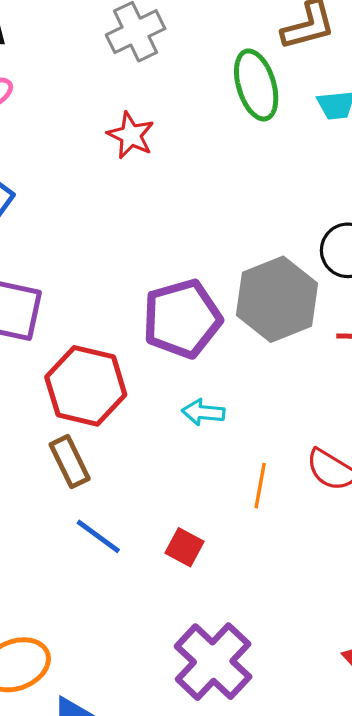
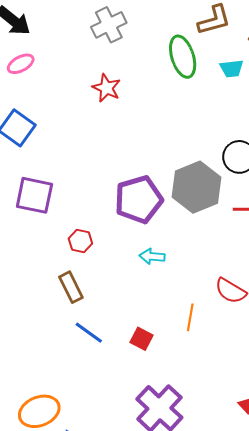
red hexagon: (86, 386) -> (80, 241), size x0.5
orange line: (260, 486) -> (190, 317), moved

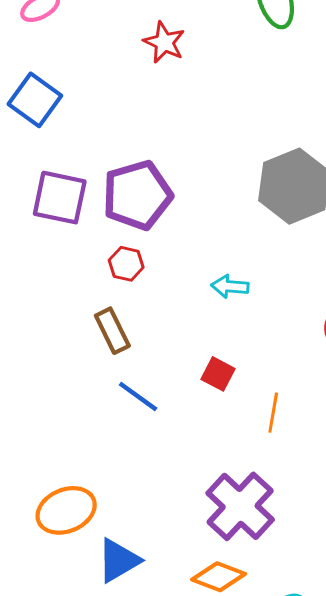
purple pentagon: (139, 199) -> (137, 195), moved
orange line: (190, 317) -> (273, 413), moved
red square: (141, 339) -> (218, 374), moved

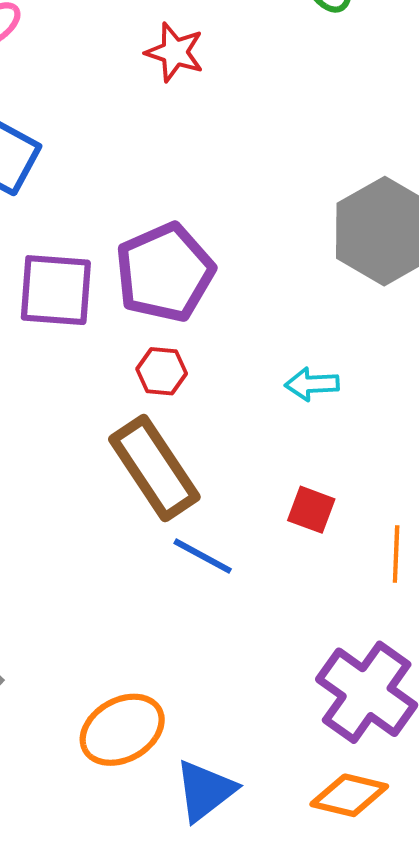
brown rectangle: (112, 331) -> (154, 468), size x1.6

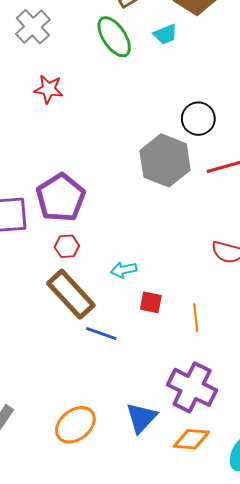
cyan arrow: (312, 384) -> (124, 270), moved
blue triangle: (205, 791) -> (141, 418), moved

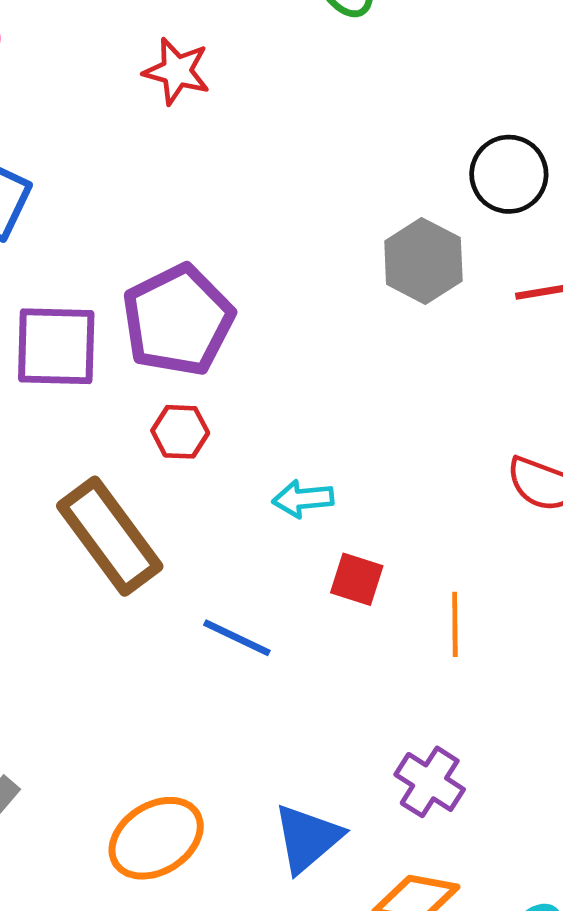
gray hexagon: (165, 160) -> (423, 261), size x0.7
brown rectangle: (71, 294) -> (110, 536), moved
purple cross: (192, 387) -> (430, 782), size x0.6

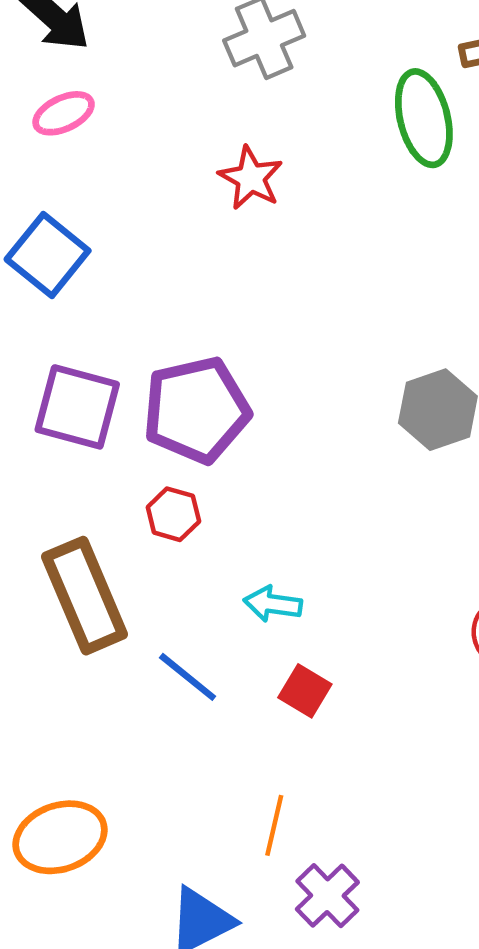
orange line: (455, 624) -> (274, 825), moved
blue line: (237, 638) -> (188, 677), moved
orange ellipse: (156, 838) -> (60, 837), moved

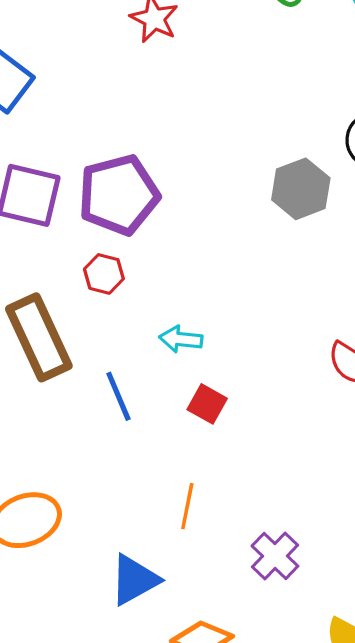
blue line: (188, 677) -> (118, 396), turned 30
purple cross: (327, 896) -> (275, 556), moved

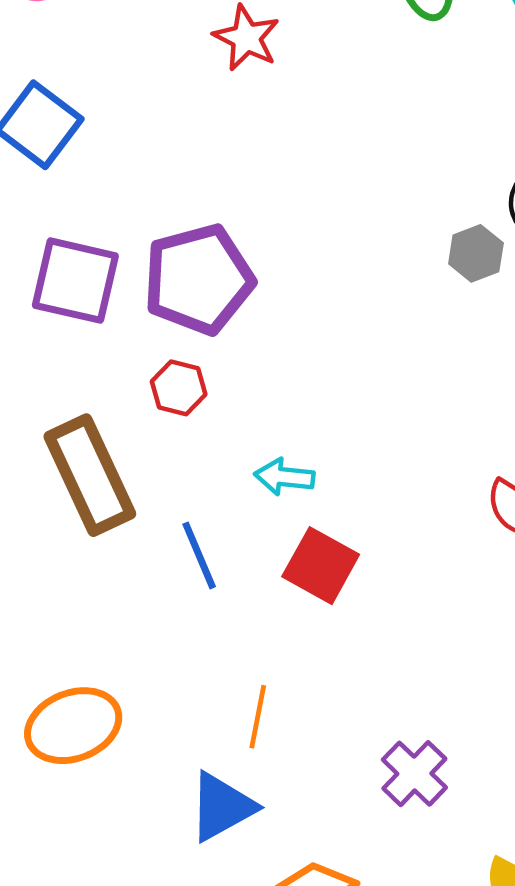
gray hexagon: (301, 189) -> (476, 253), moved, size x0.7
red square: (207, 404) -> (321, 566), size x1.4
orange line: (187, 506) -> (258, 717), moved

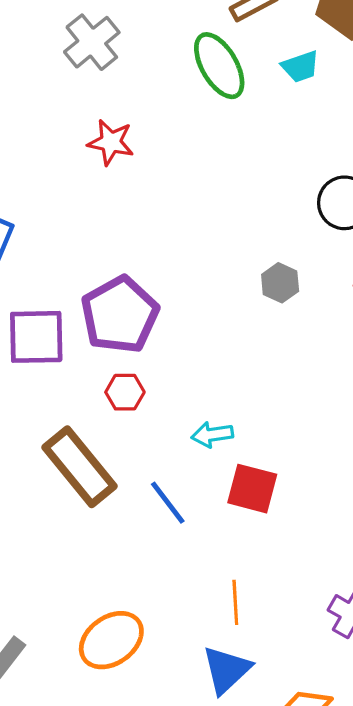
gray hexagon: (476, 253) -> (280, 283), moved

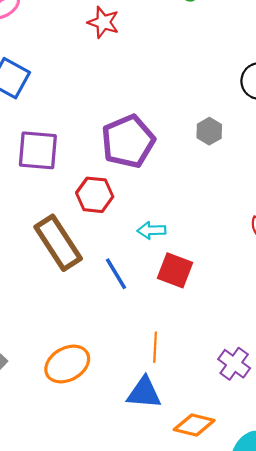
purple pentagon: (120, 315) -> (128, 141), moved
red hexagon: (125, 392) -> (95, 195), size x1.4
blue triangle: (226, 670) -> (144, 393), turned 42

